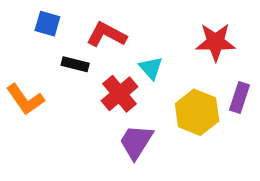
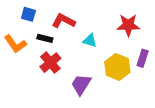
cyan triangle: (151, 68) -> (90, 41), turned -32
red cross: (119, 94) -> (50, 63), moved
orange L-shape: (25, 99) -> (15, 44), moved

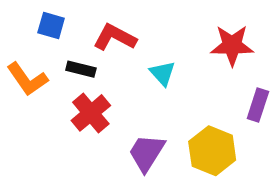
cyan triangle: (90, 41) -> (162, 73), turned 32
yellow hexagon: (117, 67) -> (212, 151), moved

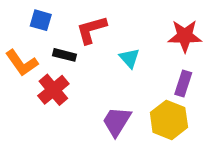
red L-shape: (115, 37) -> (91, 30), turned -44
purple rectangle: (258, 105) -> (183, 83), moved
red cross: (91, 113) -> (53, 90), moved

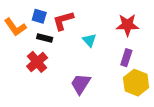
blue square: (41, 20) -> (39, 16), moved
orange L-shape: (22, 63) -> (15, 27), moved
yellow hexagon: (169, 120) -> (136, 83), moved

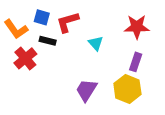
red cross: (37, 62) -> (25, 58), moved
yellow hexagon: (136, 83) -> (127, 89), moved

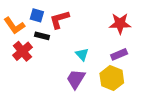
cyan triangle: (96, 43) -> (82, 54), moved
purple rectangle: (136, 62) -> (119, 54), turned 49

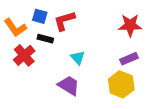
cyan triangle: (82, 54) -> (78, 58), moved
purple trapezoid: (76, 79) -> (69, 85), moved, turned 90

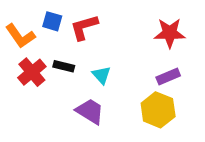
black rectangle: (45, 39) -> (64, 66), moved

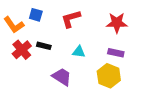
red L-shape: (84, 27) -> (71, 19), moved
cyan triangle: (101, 75) -> (79, 52), moved, turned -40
purple rectangle: (168, 76) -> (116, 53), turned 35

